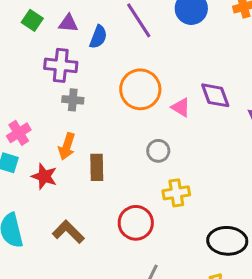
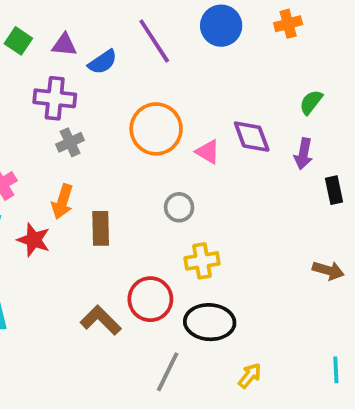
blue semicircle: (98, 37) -> (103, 62), turned 35
gray cross: (73, 100) -> (70, 142), turned -30
brown L-shape: (68, 232) -> (101, 320), moved
black ellipse: (227, 241) -> (210, 322), moved

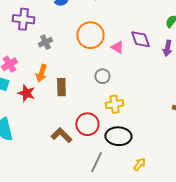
purple cross: (55, 98) -> (23, 19), moved

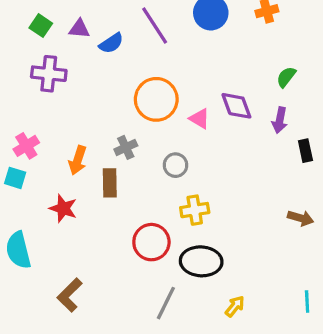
gray cross: (45, 42) -> (126, 147), moved
red star: (26, 93) -> (63, 208), moved
brown L-shape: (61, 135) -> (70, 295), moved, turned -90

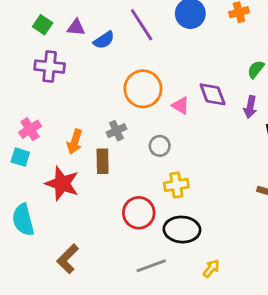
red star: (63, 208) -> (62, 184), size x1.4
gray line: (166, 303) -> (151, 266), turned 44

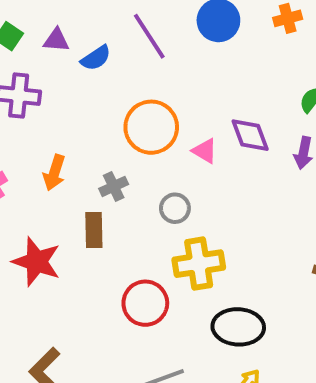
orange arrow: (75, 142) -> (54, 173), moved
yellow cross: (176, 185) -> (199, 264), size x1.4
black ellipse: (182, 230) -> (238, 327), moved

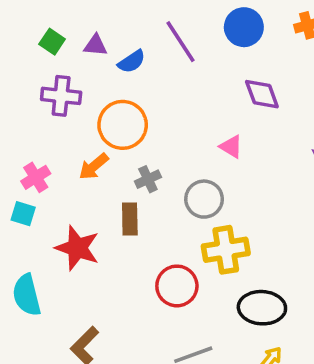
orange circle: (151, 127) -> (123, 125), moved
purple diamond: (250, 135) -> (262, 94), moved
orange arrow: (54, 173) -> (94, 167), turned 32
gray circle: (175, 208) -> (204, 199), size x1.4

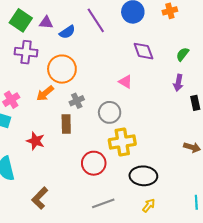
green square: (52, 42) -> (21, 20), size x1.5
red star: (77, 248) -> (36, 141), size x0.7

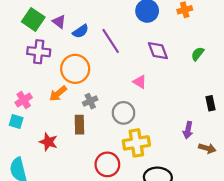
purple line: (96, 20) -> (111, 41), moved
purple triangle: (46, 22) -> (59, 22), turned 32
purple arrow: (178, 83) -> (188, 130), moved

